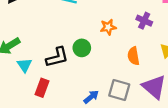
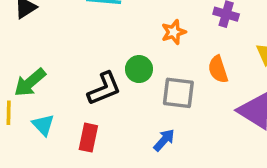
cyan triangle: (24, 65) -> (43, 125), moved
gray square: (119, 90) -> (178, 93), moved

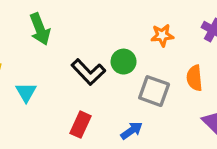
green arrow: (30, 82) -> (40, 29), moved, turned -84
black L-shape: (104, 89) -> (88, 72), turned 56
red rectangle: (88, 138) -> (80, 125), moved

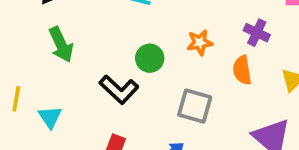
green circle: (124, 62) -> (150, 58), moved
orange semicircle: (194, 78) -> (242, 70), moved

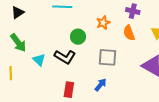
green arrow: (61, 45) -> (18, 43), moved
cyan triangle: (50, 117) -> (39, 60), moved

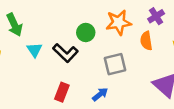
purple cross: (133, 11) -> (156, 16), turned 32
orange star: (103, 23) -> (119, 22), size x1.5
gray square: (107, 57) -> (115, 64), turned -30

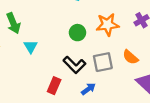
orange semicircle: (146, 41) -> (130, 57), moved, turned -42
black L-shape: (65, 53) -> (74, 65), moved

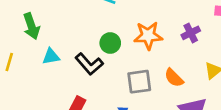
cyan triangle: (31, 47) -> (51, 56), turned 48
black L-shape: (74, 65) -> (89, 64), moved

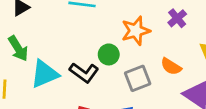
green circle: (110, 43) -> (109, 54), moved
cyan triangle: (51, 56) -> (45, 74), size x1.6

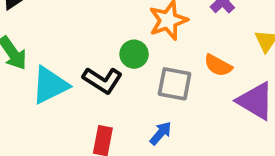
gray square: (138, 78) -> (175, 84), turned 35

